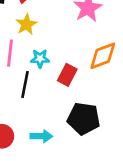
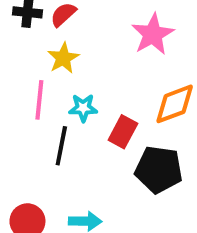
black pentagon: (84, 119) -> (159, 170), moved

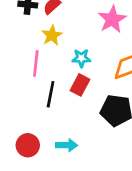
cyan star: (83, 108) -> (81, 58), moved
red rectangle: (123, 132) -> (80, 85), moved

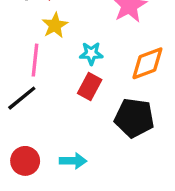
black line: (51, 94) -> (22, 98), moved, turned 40

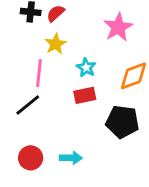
cyan star: (91, 53) -> (86, 68), turned 30
red rectangle: (90, 87) -> (85, 95), turned 50

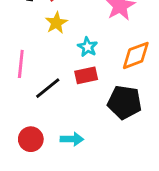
pink line: (39, 73) -> (21, 64), moved
black line: (28, 105) -> (48, 88), moved

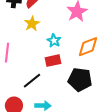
black line: (48, 88) -> (32, 81), moved

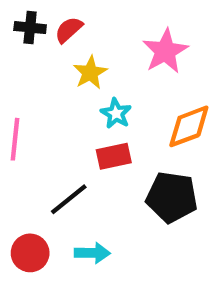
yellow star: (32, 24) -> (90, 73), moved

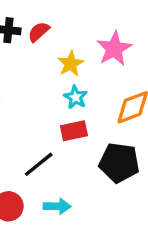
yellow star: (90, 73) -> (71, 64), moved

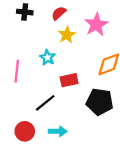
red semicircle: (39, 32) -> (59, 13), moved
cyan star: (76, 97) -> (47, 57), moved

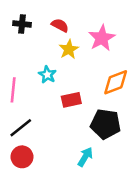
red semicircle: (59, 13) -> (60, 25), turned 70
black line: (45, 103) -> (21, 128), moved
cyan arrow: (58, 131) -> (85, 157), moved, turned -60

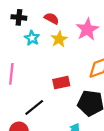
cyan star: (47, 75) -> (32, 38), moved
black line: (21, 128) -> (34, 107), moved

